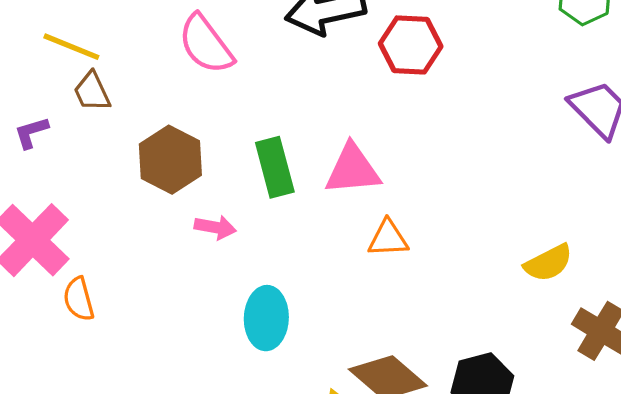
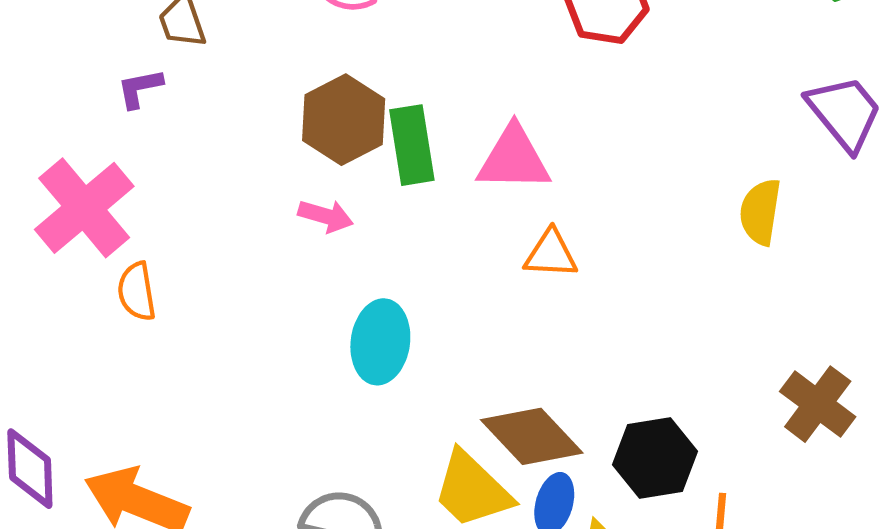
purple L-shape: (31, 132) -> (140, 88), moved
brown hexagon: (170, 160) -> (344, 120), moved
yellow semicircle: (548, 263) -> (760, 212), moved, turned 120

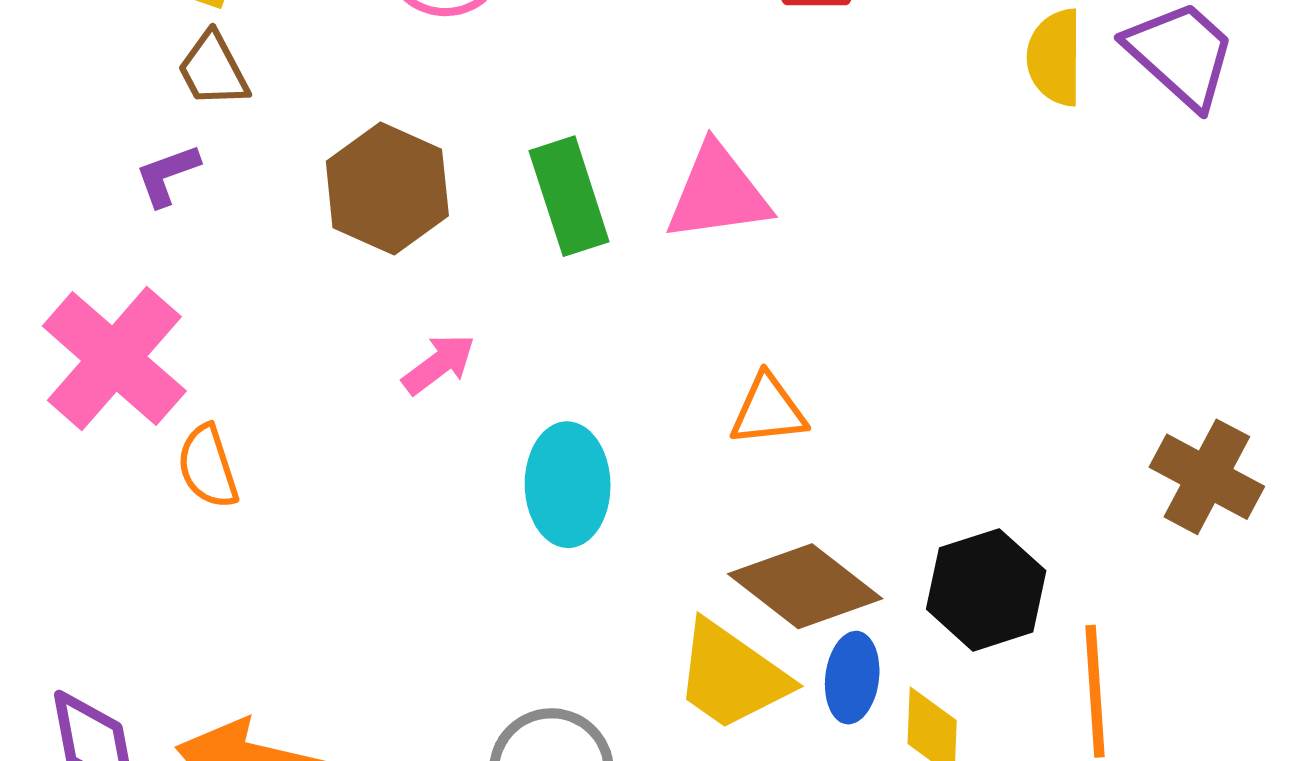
brown hexagon: (344, 120) -> (387, 189), moved
yellow semicircle: (760, 212) -> (1055, 57), moved
pink arrow: (326, 216) -> (439, 364), moved, turned -44
orange triangle: (551, 254) -> (768, 410), moved

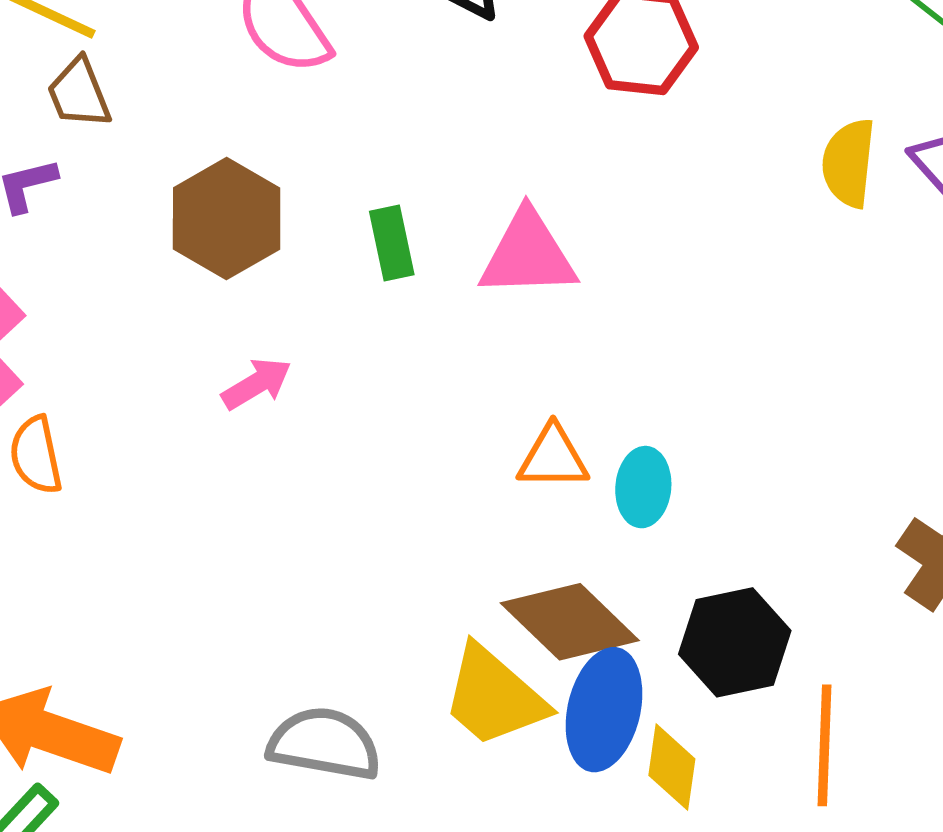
green rectangle: (569, 196) -> (392, 243), size x0.7
cyan ellipse: (568, 485) -> (643, 487), moved, size x0.7
blue ellipse: (852, 678) -> (604, 710), size x1.5

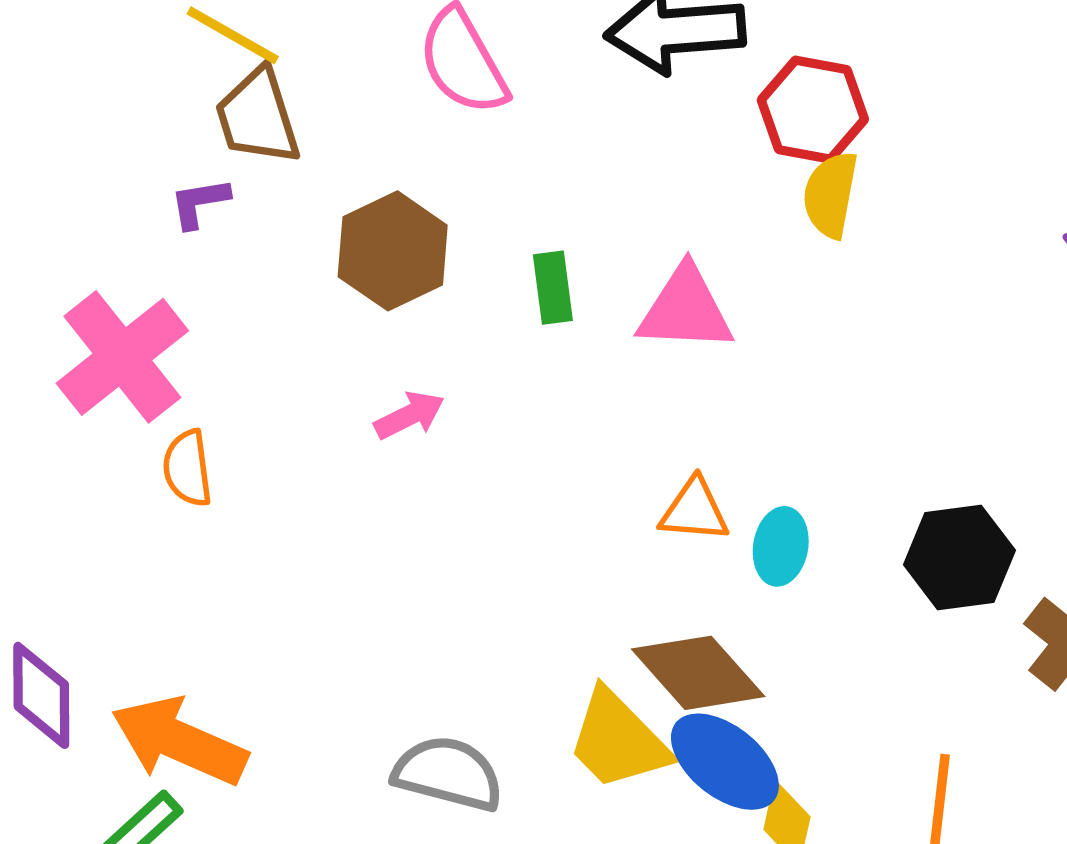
brown trapezoid: (79, 93) -> (258, 117), size x1.4
yellow semicircle: (849, 163) -> (830, 195), moved
black hexagon: (735, 642) -> (959, 557), moved
blue ellipse: (604, 710) -> (725, 762), turned -69

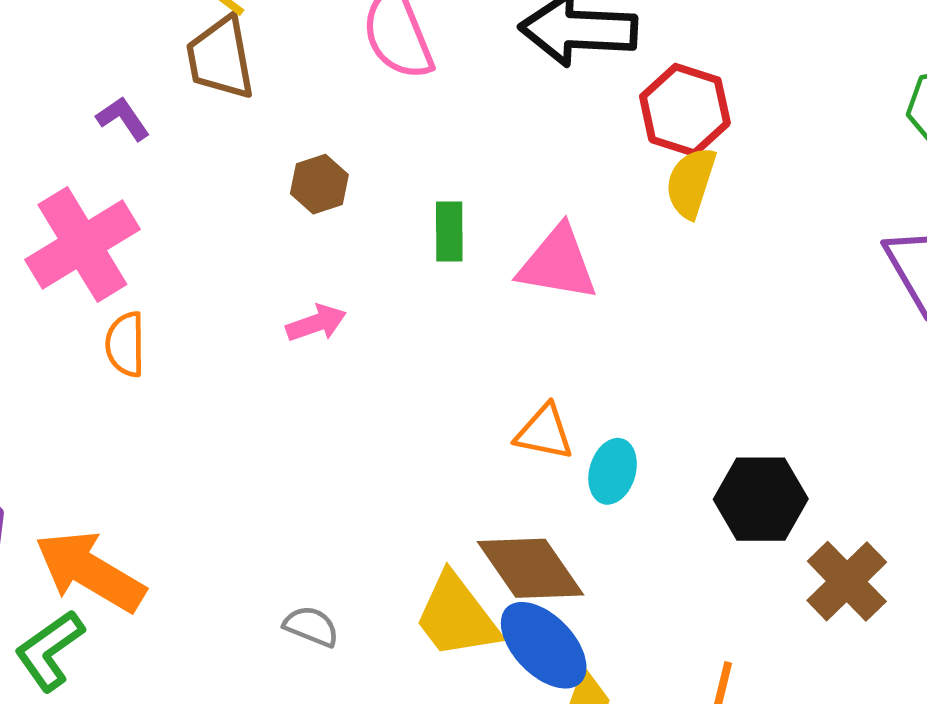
purple L-shape: (200, 203) -> (123, 118), moved, turned 58
brown hexagon: (393, 251) -> (319, 184), size x0.6
gray semicircle: (448, 773) -> (311, 626), size x0.6

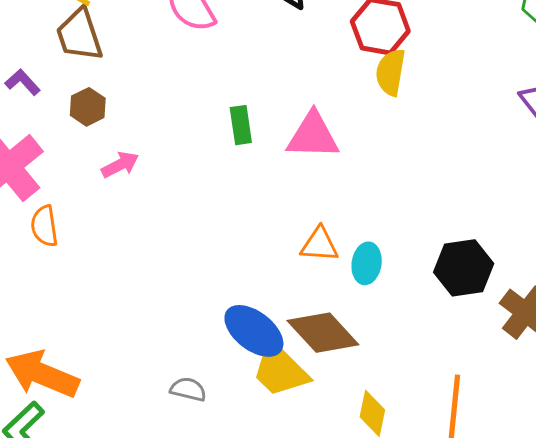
brown hexagon: (319, 184) -> (88, 107), moved
pink arrow: (316, 323) -> (120, 165), moved
blue ellipse: (544, 645) -> (254, 331), moved

